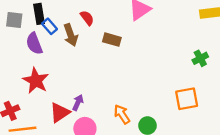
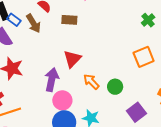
purple arrow: (78, 103) -> (52, 80), size x1.6
red triangle: (60, 113) -> (72, 59), moved

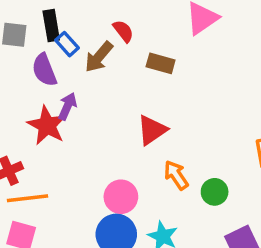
brown arrow: (34, 23) -> (99, 57), turned 60
purple arrow: (52, 80) -> (67, 106), moved, size x0.7

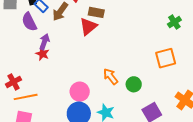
red star: (47, 125) -> (42, 54), moved, size x0.6
red triangle: (152, 130) -> (88, 26), moved

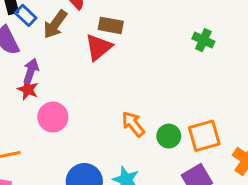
green cross: (174, 22) -> (203, 40), moved, turned -32
orange square: (166, 58) -> (204, 136), moved
pink circle: (80, 92) -> (53, 117), moved

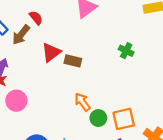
brown rectangle: (111, 25) -> (73, 61), moved
orange arrow: (133, 124) -> (82, 102), moved

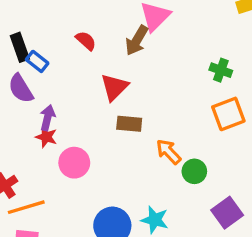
brown arrow: (21, 35) -> (137, 40), moved
brown rectangle: (73, 61) -> (129, 124), moved
orange square: (124, 119) -> (228, 114), moved

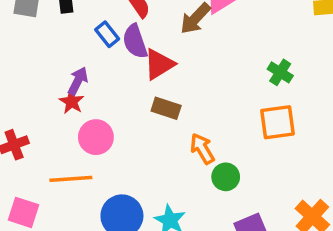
blue rectangle: (37, 61) -> (107, 34), moved
purple semicircle: (21, 89) -> (135, 41), moved
orange line: (26, 207) -> (71, 179), moved

